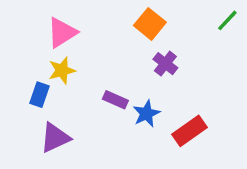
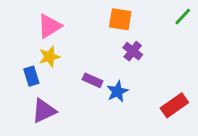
orange square: (150, 24) -> (120, 19), turned -30
blue rectangle: (40, 95) -> (31, 76), turned -36
red rectangle: (190, 131) -> (174, 105), moved

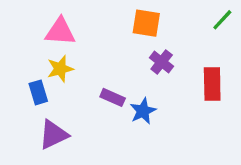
pink triangle: (49, 26) -> (60, 32), turned 36
red rectangle: (174, 105) -> (212, 84), moved, turned -56

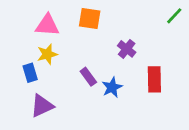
orange square: (146, 23) -> (90, 19), moved
red rectangle: (212, 84) -> (154, 79), moved
purple rectangle: (113, 97) -> (88, 77), turned 30

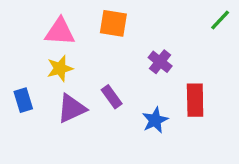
blue rectangle: (30, 73) -> (23, 100), moved
blue star: (112, 87) -> (155, 120), moved
purple triangle: (42, 106) -> (72, 108), moved

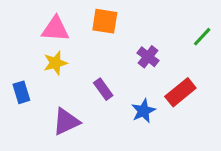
green line: (220, 20) -> (202, 37), moved
red rectangle: (195, 100) -> (180, 92), turned 52
purple triangle: (72, 108) -> (66, 122), moved

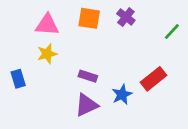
purple cross: (148, 57) -> (126, 17), moved
purple rectangle: (103, 89) -> (88, 76), turned -36
purple triangle: (66, 122) -> (86, 105), moved

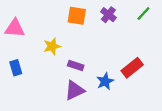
pink triangle: (47, 25) -> (15, 28), moved
green line: (172, 31) -> (143, 14), moved
yellow star: (47, 54) -> (52, 46), moved

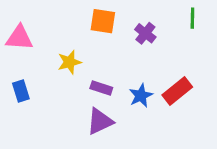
green line: (143, 14) -> (192, 18), turned -42
purple cross: (108, 15) -> (145, 33), moved
blue star: (105, 81) -> (141, 96), moved

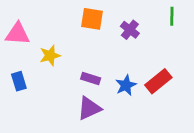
yellow star: (69, 62) -> (50, 55), moved

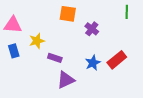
purple cross: (130, 30) -> (92, 29), moved
purple rectangle: (91, 78) -> (55, 58), moved
blue rectangle: (19, 81) -> (14, 51), moved

